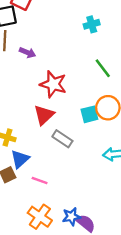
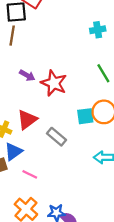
purple arrow: (27, 53) -> (27, 75), moved
red triangle: (44, 115) -> (27, 120), moved

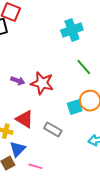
cyan cross: (98, 30) -> (72, 30), size x1.5
red triangle: (27, 120) -> (25, 119), turned -42

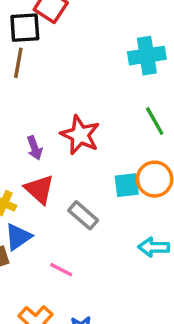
purple arrow: (18, 81) -> (35, 148), moved, turned 40
pink line: (35, 166) -> (61, 270), moved

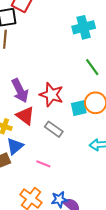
red star: (80, 135) -> (51, 95), moved
purple arrow: (35, 148) -> (20, 91), size x1.6

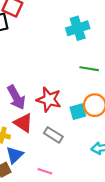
green line: (92, 67) -> (89, 69), turned -42

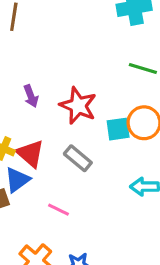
purple arrow: (16, 97) -> (31, 96), size x0.6
red triangle: (23, 123) -> (30, 154), moved

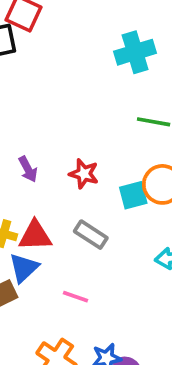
red star: (78, 106) -> (84, 174), size x0.7
red triangle: (30, 154) -> (35, 236), turned -36

